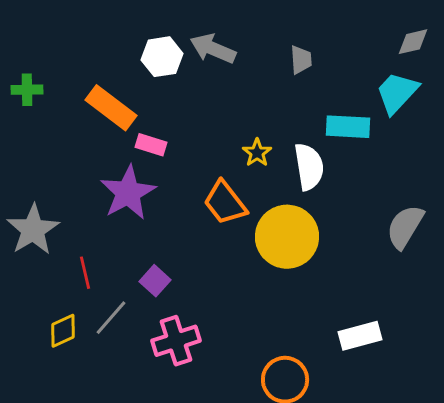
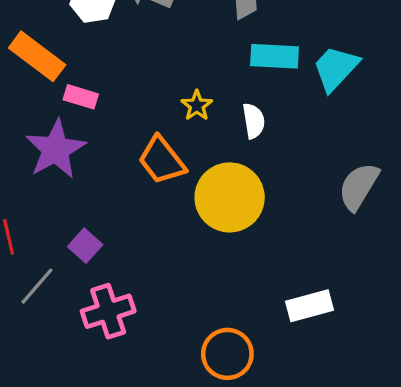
cyan trapezoid: (397, 93) -> (336, 68), moved
cyan rectangle: (348, 127) -> (274, 56), moved
white semicircle: (309, 167) -> (254, 121), size x0.7

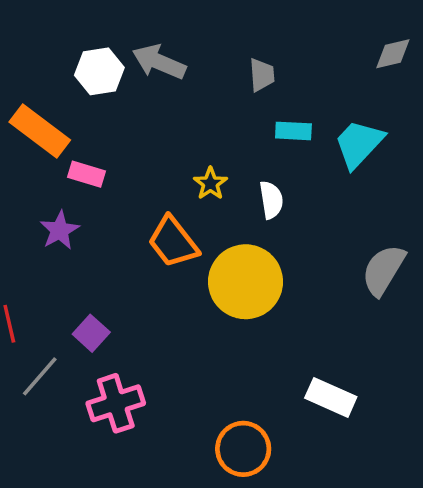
cyan rectangle: (274, 56) -> (293, 131), size x0.7
purple star: (56, 149) -> (60, 230), size x0.6
white rectangle: (309, 306) -> (331, 397), turned 39

